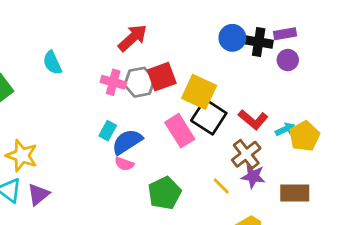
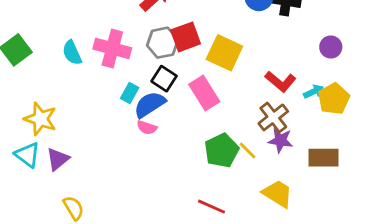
purple circle: (288, 60) -> (331, 47), moved
cyan semicircle: (52, 63) -> (72, 53), moved
pink cross: (113, 82) -> (112, 48), moved, size x1.4
black square: (209, 117) -> (164, 79), moved, size x0.7
green pentagon: (164, 193) -> (222, 150), moved

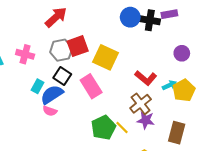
pink cross: (112, 48) -> (25, 54), size x0.7
brown rectangle: (324, 158) -> (177, 133), turned -75

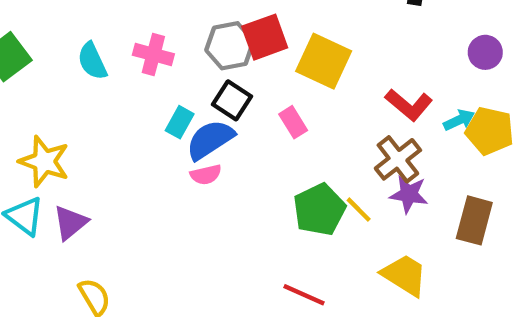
pink rectangle: (91, 86) -> (293, 122), size x0.6
yellow pentagon: (184, 90) -> (490, 131), turned -30
pink semicircle: (50, 111) -> (206, 175), turned -32

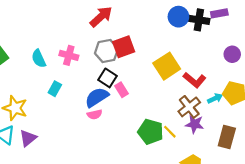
yellow square: (324, 61) -> (167, 66), moved, turned 32
cyan arrow: (459, 120) -> (215, 98), moved
cyan rectangle: (180, 122) -> (55, 89), moved
pink rectangle: (293, 122) -> (121, 90), moved
green pentagon: (319, 210) -> (151, 132), turned -30

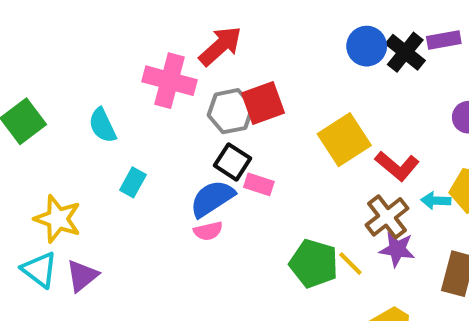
black cross: (199, 20) -> (405, 52), turned 30
pink cross: (69, 55) -> (170, 81), moved, size x1.4
pink rectangle: (121, 90) -> (259, 184), turned -40
cyan arrow: (215, 98) -> (436, 201), turned -152

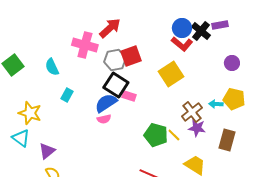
black square: (233, 162) -> (116, 85), size x1.4
red L-shape: (397, 166) -> (182, 44), moved
purple triangle: (82, 276) -> (47, 151), moved

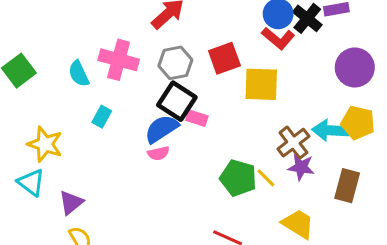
pink cross: (85, 45) -> (119, 60), moved
red square: (131, 56) -> (224, 58), moved
purple circle: (232, 63) -> (355, 67), size x1.6
yellow square: (171, 74) -> (261, 84), turned 35
cyan arrow: (216, 104) -> (330, 130), size x1.6

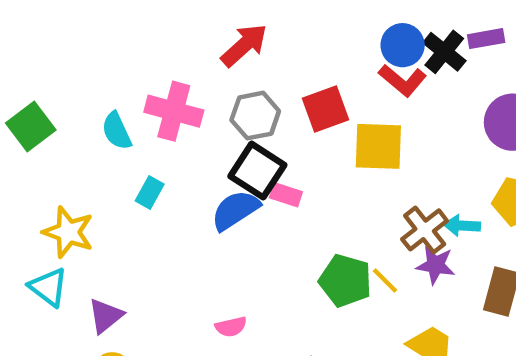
cyan arrow: (330, 130) -> (462, 226), moved, size x0.7
pink semicircle: (158, 153) -> (231, 327), moved

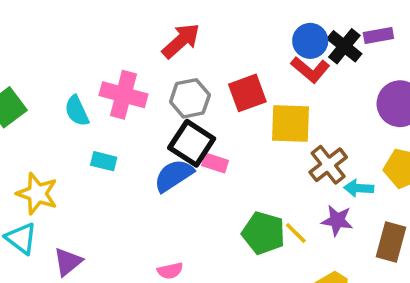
cyan rectangle: (150, 193) -> (104, 161), turned 75
brown cross: (425, 230) -> (328, 165), moved

